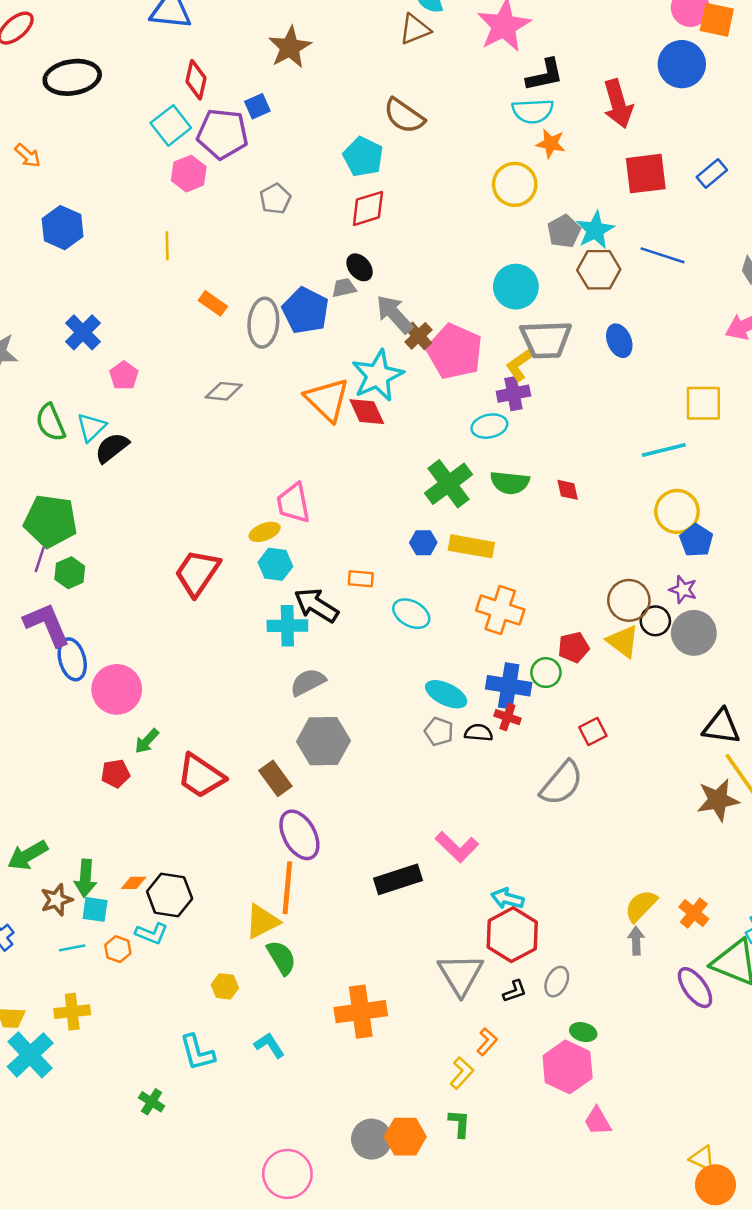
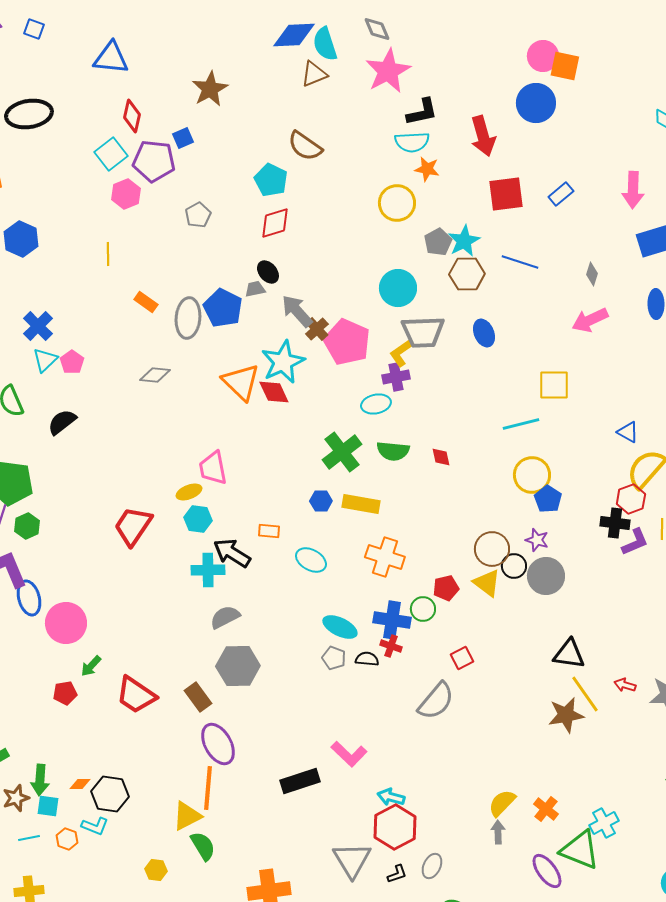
cyan triangle: (91, 427) -> (45, 360), moved

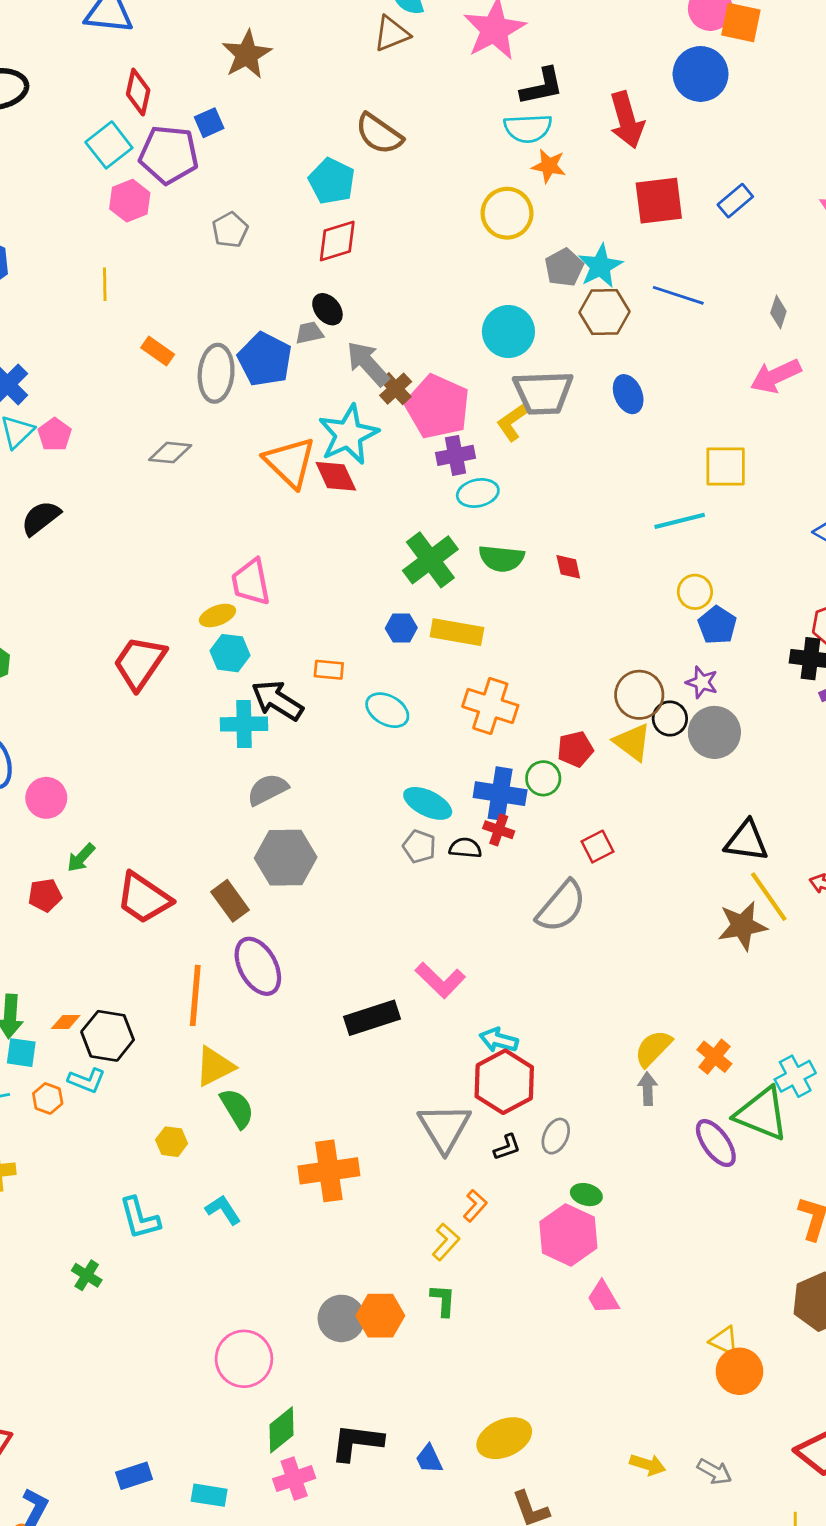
purple cross: (396, 377) -> (456, 455), moved
yellow circle: (532, 475) -> (695, 592), size x0.7
pink circle: (66, 623) -> (46, 798), size x0.7
orange line: (208, 788) -> (195, 995), moved

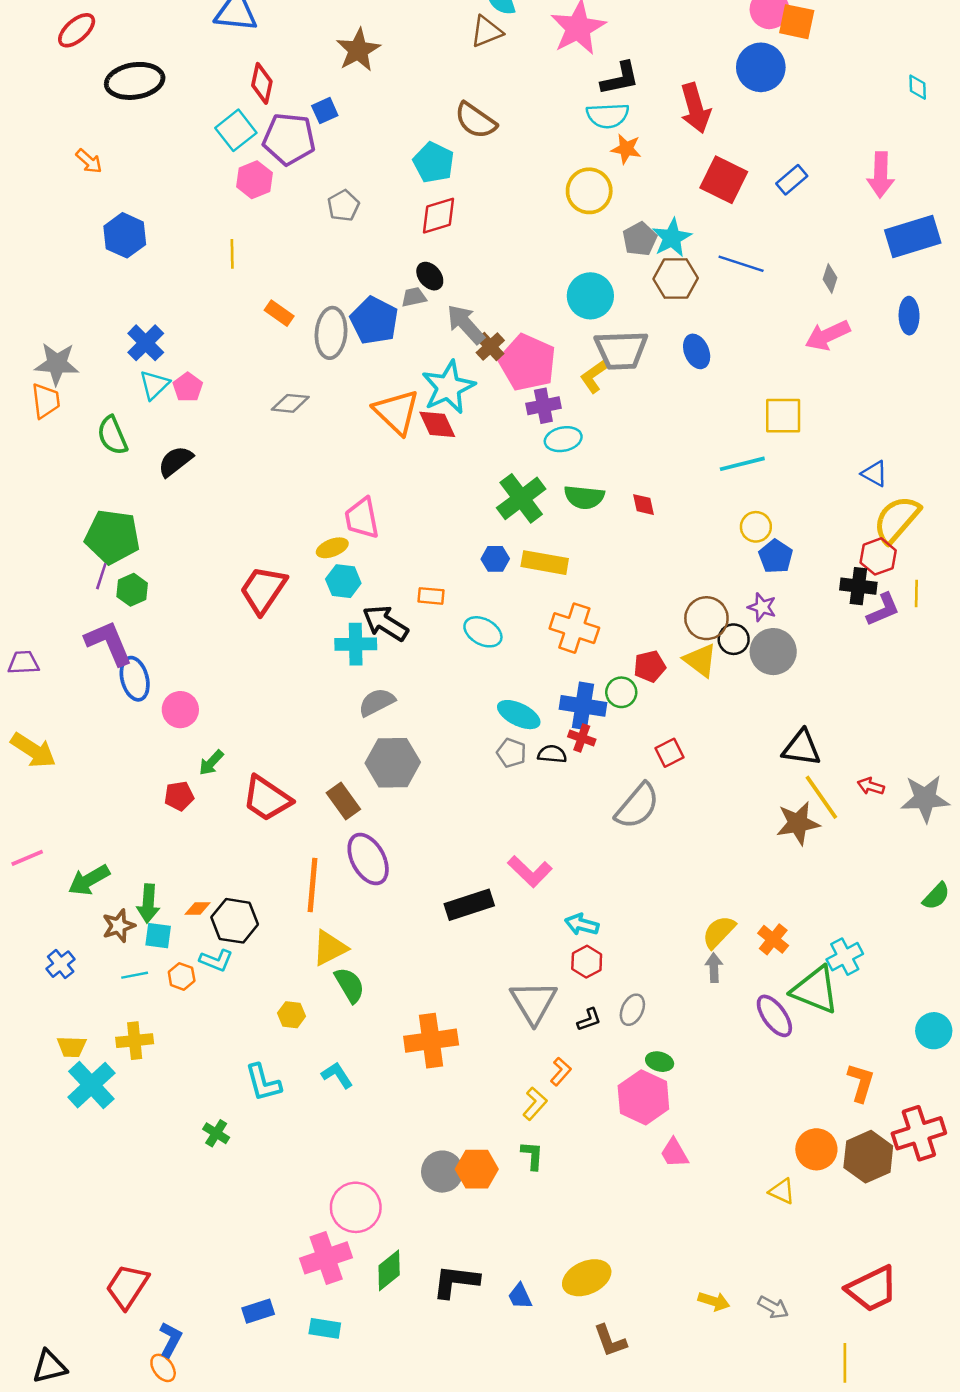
red square: (659, 201) -> (724, 180), turned 33
red hexagon: (504, 1082) -> (587, 962), size x0.6
orange circle: (739, 1371) -> (816, 1149), moved
pink cross: (294, 1479) -> (326, 1258), moved, size x1.4

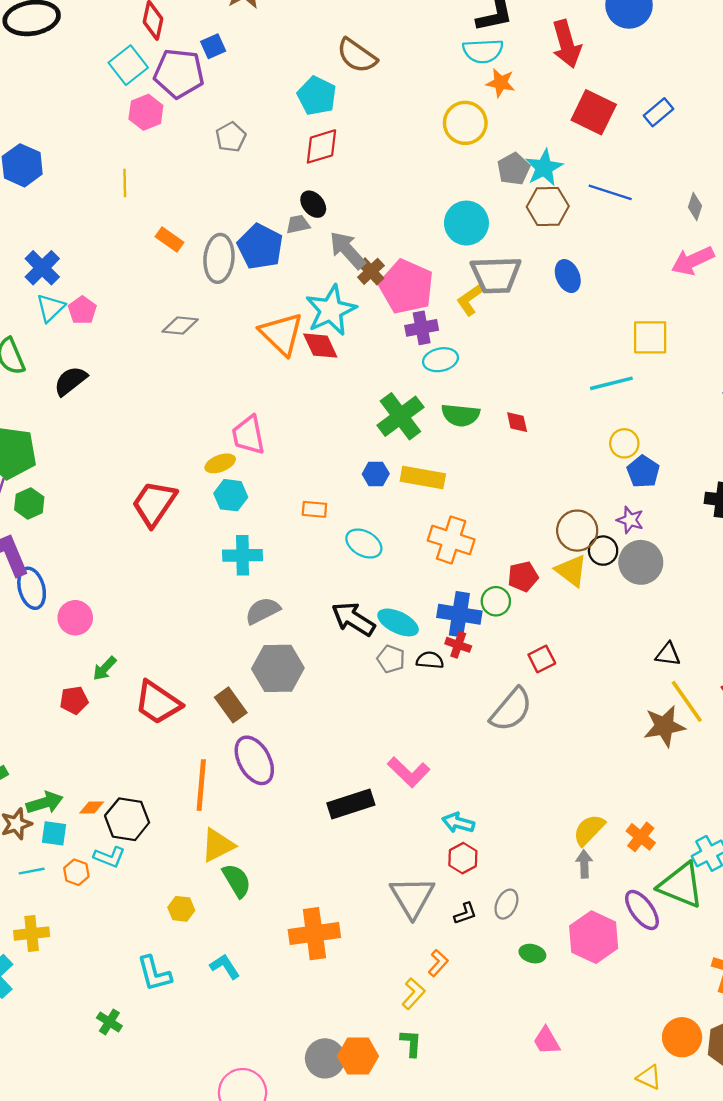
black arrow: (385, 623) -> (353, 619), moved
black triangle: (802, 748) -> (668, 654), size x0.7
green arrow: (148, 904) -> (45, 803), turned -111
pink hexagon: (643, 1097) -> (594, 937), moved

